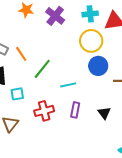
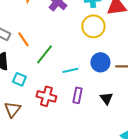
blue circle: (98, 66) -> (100, 62), moved
cyan square: (17, 94) -> (19, 79), turned 32
red cross: (44, 111) -> (46, 96), turned 30

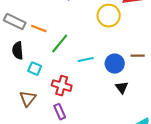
orange line: (23, 39) -> (39, 29), turned -35
blue circle: (100, 62) -> (115, 64), moved
purple rectangle: (77, 95) -> (60, 112), moved, turned -35

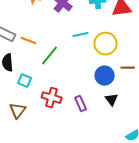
yellow circle: (109, 16) -> (106, 44), moved
cyan line: (86, 60) -> (81, 35), moved
purple rectangle: (60, 112) -> (81, 104), moved

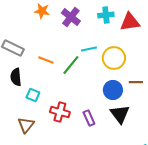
orange line: (29, 41) -> (46, 60), moved
green line: (50, 56) -> (71, 65), moved
black triangle: (112, 100) -> (120, 114), size x1.5

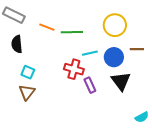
cyan line: (89, 49) -> (90, 53), moved
green line: (71, 65) -> (72, 32), turned 50
cyan square: (33, 95) -> (28, 72), moved
red cross: (60, 112) -> (74, 69), moved

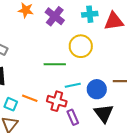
yellow circle: (115, 25) -> (81, 46), moved
orange line: (47, 27) -> (30, 98), moved

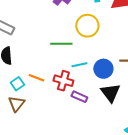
cyan square: (11, 104) -> (17, 84), turned 32
purple rectangle: (73, 117) -> (79, 97), turned -42

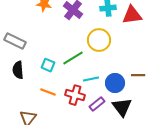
green line: (61, 44) -> (73, 58), turned -30
cyan square: (17, 84) -> (48, 65), moved, turned -32
purple rectangle: (79, 97) -> (97, 104), moved, turned -63

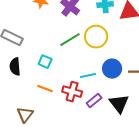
green line: (73, 58) -> (70, 40), moved
blue circle: (115, 83) -> (112, 69), moved

